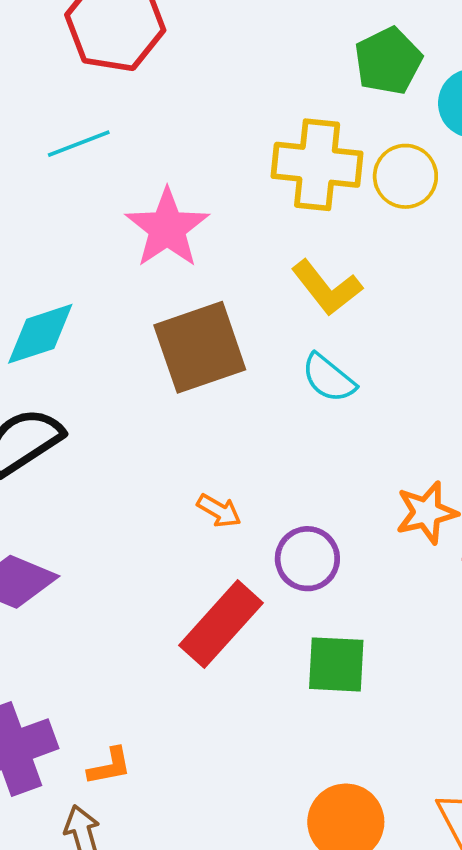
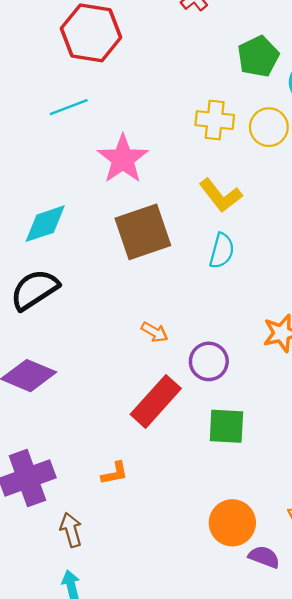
yellow cross: (317, 165) -> (215, 120), size x0.7
cyan semicircle: (329, 378) -> (222, 251), turned -114
orange L-shape: (109, 766) -> (115, 473), moved

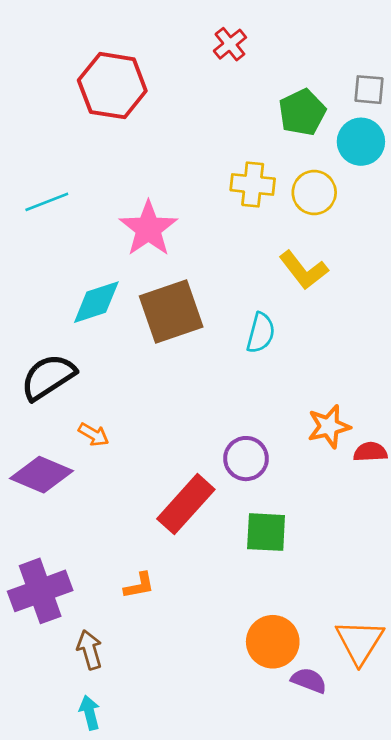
cyan line: (69, 107) -> (47, 202), moved
yellow L-shape: (221, 195) -> (303, 270), moved
cyan diamond: (45, 224) -> (96, 302), moved
orange arrow: (155, 332) -> (94, 434), moved

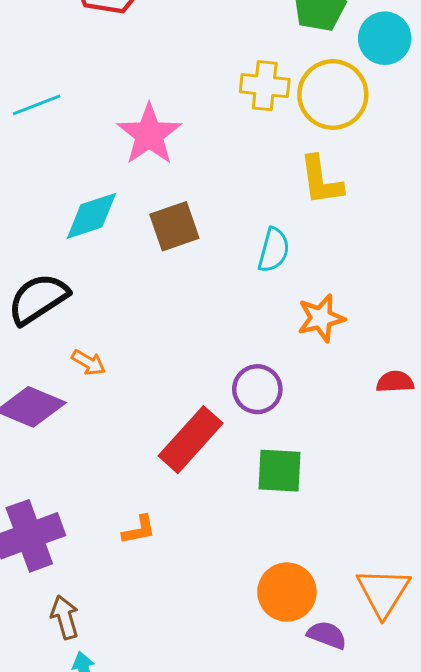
yellow circle: (314, 193) -> (333, 94), size x1.4
yellow L-shape: (303, 270) -> (321, 180), turned 30
brown square: (171, 311) -> (174, 226), size x0.7
orange star: (329, 426) -> (321, 318), moved
brown arrow: (90, 650) -> (65, 617), moved

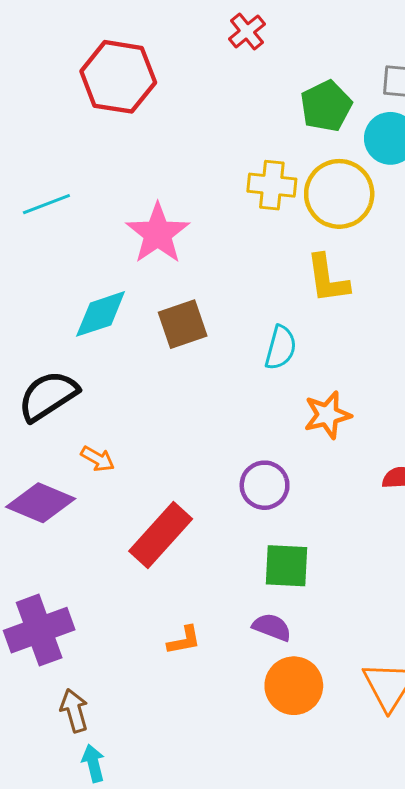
red rectangle: (191, 440) -> (161, 535), moved
orange L-shape: (139, 530) -> (184, 640), moved
purple semicircle: (327, 635) -> (272, 627), moved

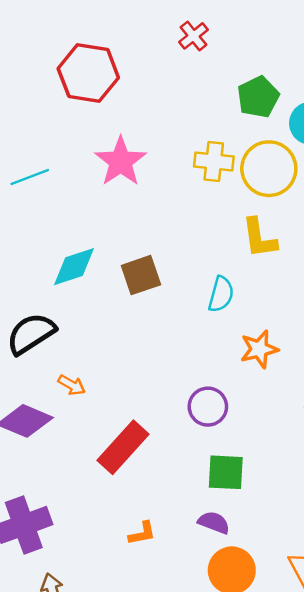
pink star: (158, 233) -> (121, 161), moved

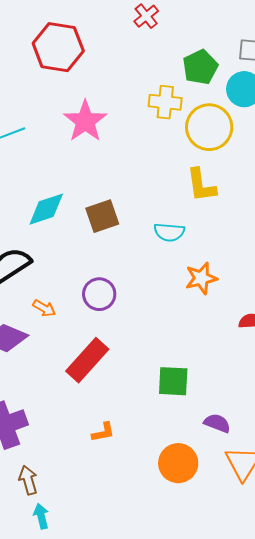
yellow cross: (214, 161) -> (165, 102), moved
cyan semicircle: (221, 294) -> (169, 232), turned 80
purple circle: (208, 407) -> (99, 294), moved
purple semicircle: (214, 523) -> (217, 423), moved

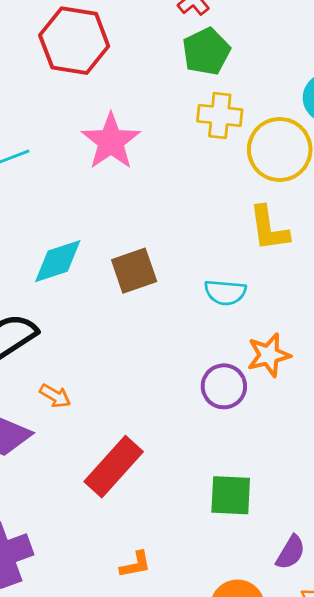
green pentagon: (200, 67) -> (206, 52), moved
purple circle: (99, 294) -> (224, 386), moved
purple semicircle: (217, 423) -> (291, 552), turned 100

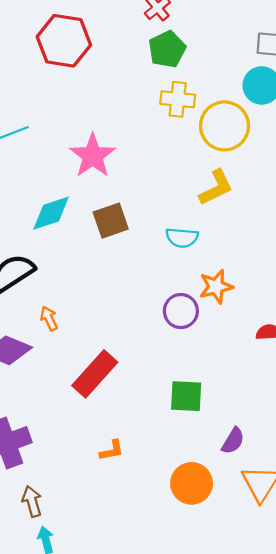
pink star: (111, 141) -> (93, 156), moved
yellow L-shape: (269, 228) -> (216, 188), turned -108
orange arrow: (55, 396) -> (49, 318), turned -145

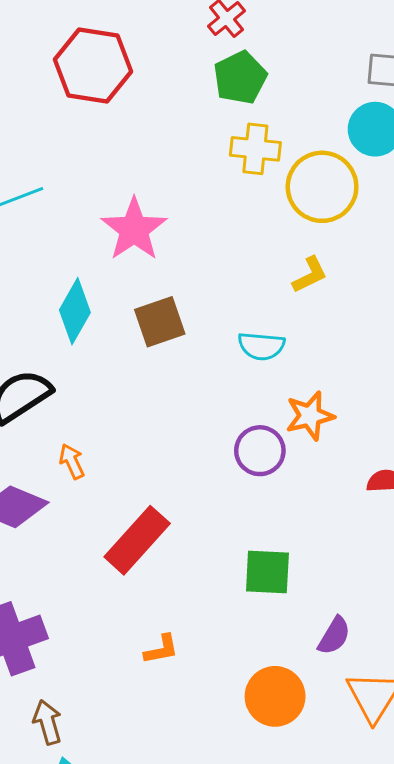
yellow L-shape: (216, 188) -> (310, 275), size x0.7
cyan diamond: (51, 213) -> (75, 311), turned -42

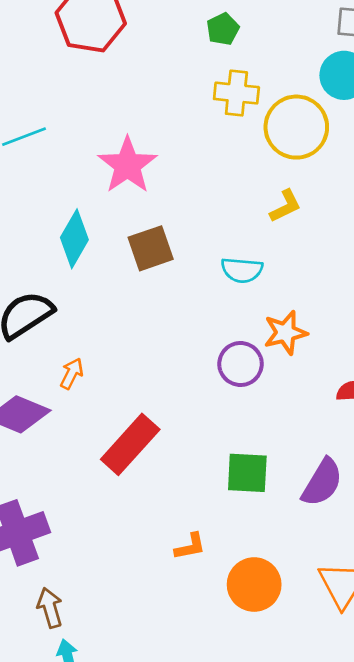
green pentagon: (240, 78) -> (223, 29), size x0.7
orange arrow: (72, 461) -> (72, 374), turned 52
purple semicircle: (334, 636) -> (322, 482), moved, size x1.4
orange L-shape: (161, 649) -> (190, 546), moved

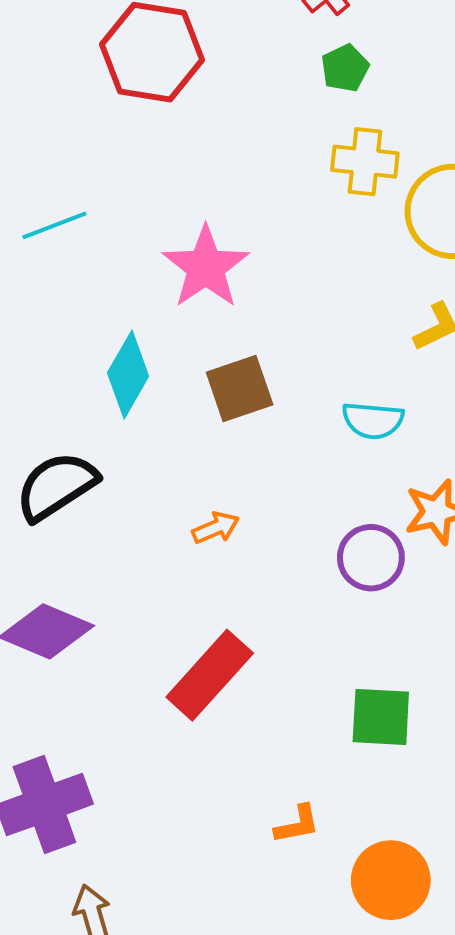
orange arrow: (72, 374) -> (216, 528), moved, turned 40

